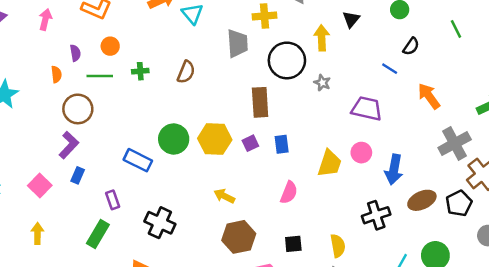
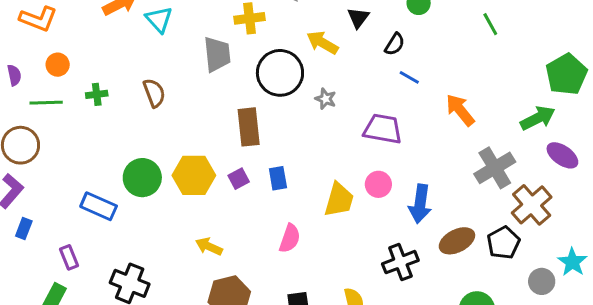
yellow arrow: (322, 38) -> (322, 43), turned -55
black semicircle: (411, 46) -> (395, 44), moved
brown semicircle: (186, 72) -> (154, 93), turned -40

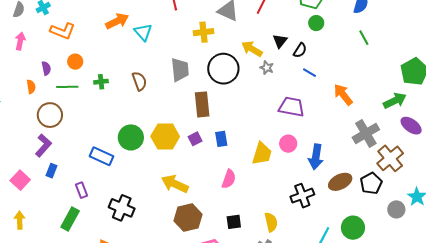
black triangle: (358, 18) -> (280, 41), moved
gray trapezoid: (217, 54) -> (180, 70), moved
gray star: (326, 99) -> (267, 68), moved
yellow arrow: (209, 246) -> (175, 184), size x1.5

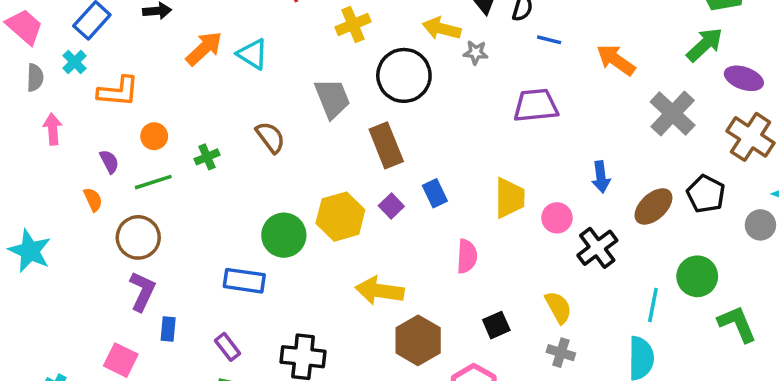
pink circle: (288, 144) -> (557, 218), moved
blue arrow: (316, 157) -> (601, 177), size x0.7
brown cross: (390, 158) -> (751, 137), moved

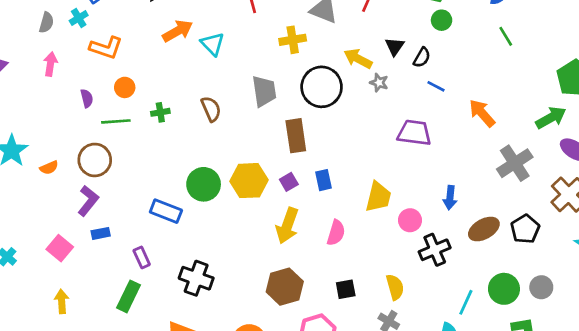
orange semicircle: (93, 200) -> (49, 168), moved, turned 78
gray circle: (760, 225) -> (541, 287), moved
yellow arrow: (380, 291) -> (287, 226), moved, turned -92
blue rectangle: (168, 329) -> (101, 233), turned 60

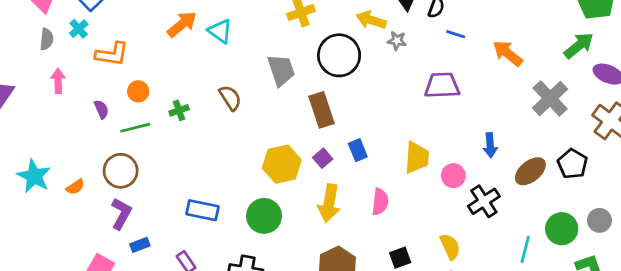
green circle: (204, 184) -> (264, 216), moved

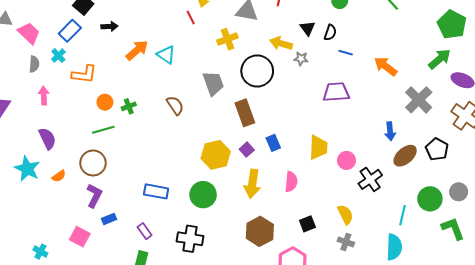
purple semicircle: (101, 109) -> (47, 138), moved, size x1.5
green cross: (179, 110) -> (129, 106), moved
blue arrow: (490, 145) -> (390, 131), moved

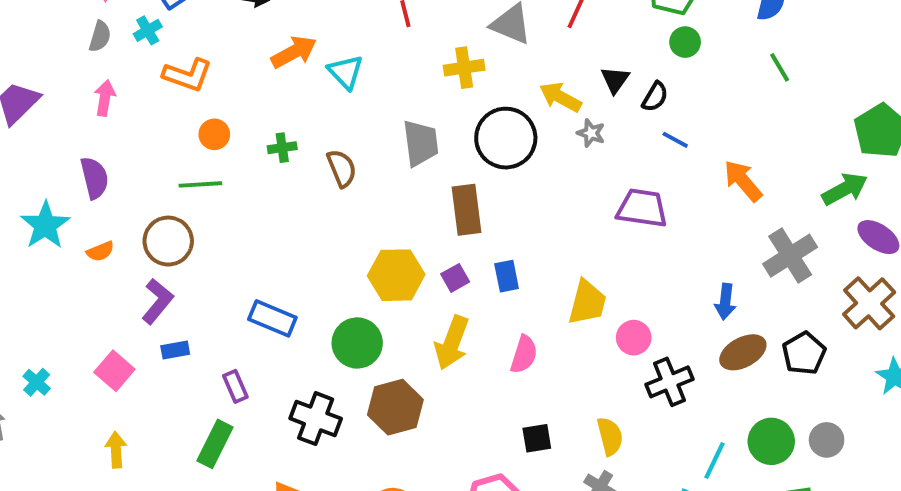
green cross: (129, 106) -> (282, 148), moved
brown hexagon: (260, 231) -> (395, 407), moved

